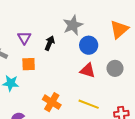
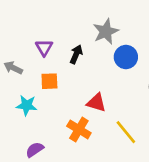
red triangle: (88, 70) -> (96, 103), moved
yellow line: (89, 104) -> (126, 132), turned 30

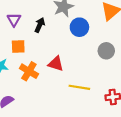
orange cross: (79, 129) -> (29, 71), moved
yellow line: (126, 132) -> (79, 87), turned -42

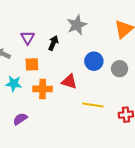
blue circle: (79, 27) -> (94, 61), moved
orange cross: (29, 71) -> (43, 89), turned -30

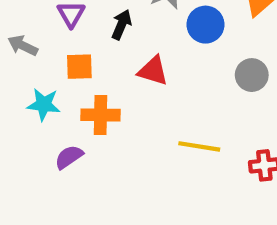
blue circle: (94, 61) -> (206, 25), moved
red triangle: (69, 82) -> (153, 71), moved
purple semicircle: (20, 119) -> (69, 157), moved

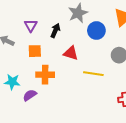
cyan star: (44, 104) -> (12, 82), moved
yellow line: (199, 146) -> (93, 74), moved

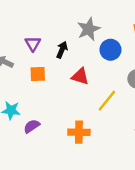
yellow line: (93, 74) -> (107, 101), turned -60
orange cross: (45, 75) -> (79, 132), moved

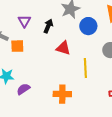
orange square: (38, 74) -> (17, 46), moved
yellow line: (107, 101) -> (85, 68), turned -42

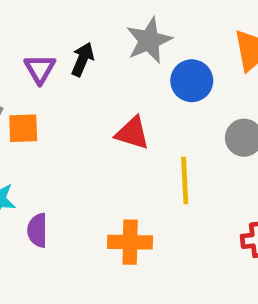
black arrow: (48, 26) -> (83, 59), moved
purple semicircle: (23, 89) -> (37, 230), turned -56

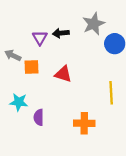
black arrow: (83, 59) -> (61, 33), turned -119
red triangle: (132, 133) -> (63, 74), moved

